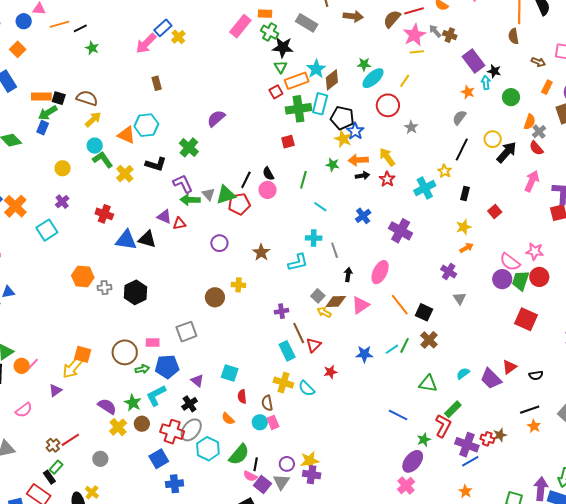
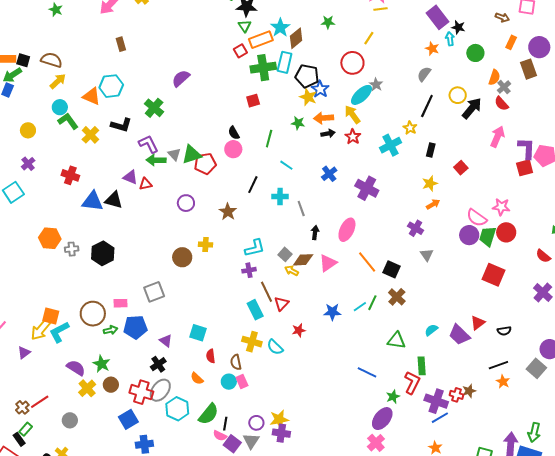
cyan ellipse: (373, 78) -> (361, 95), moved
black line: (246, 180) -> (253, 185), moved
cyan L-shape: (298, 262) -> (255, 248), moved
cyan L-shape: (156, 395) -> (59, 332), moved
green rectangle: (453, 409) -> (422, 366), turned -48

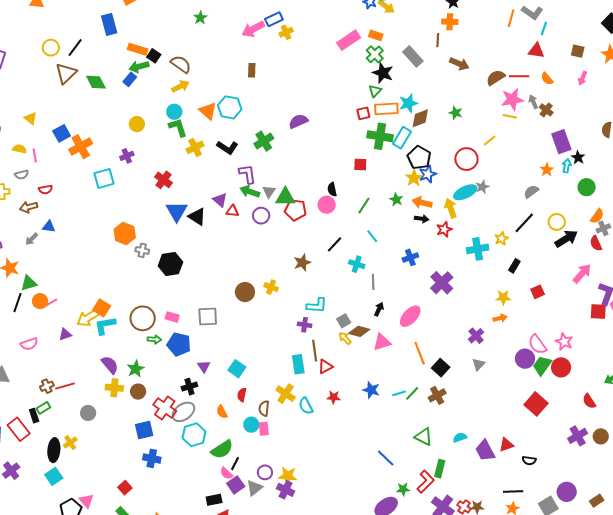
blue triangle: (93, 201) -> (177, 211), turned 35
purple circle: (186, 203) -> (261, 216), moved
yellow cross: (87, 388) -> (114, 388), turned 30

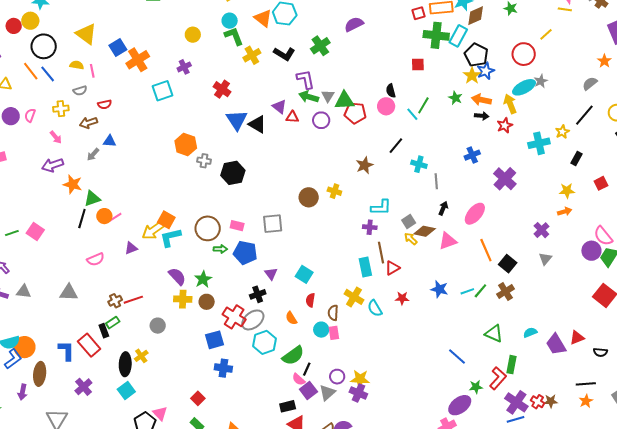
yellow triangle: (30, 118) -> (86, 34), size x1.6
cyan line: (372, 236) -> (412, 114), moved

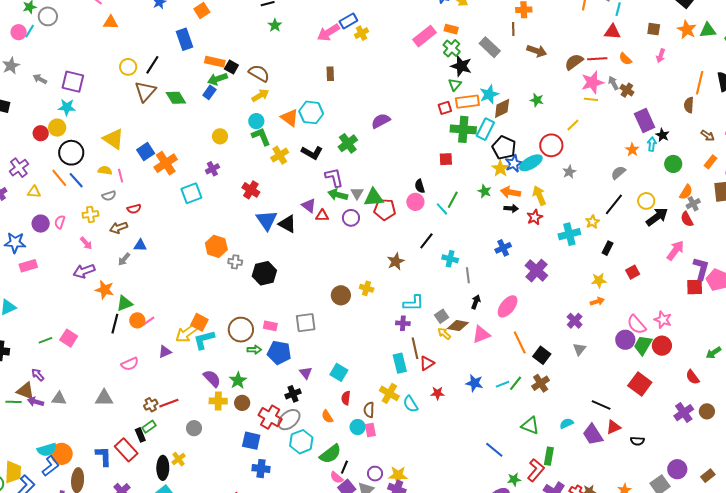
cyan ellipse: (524, 87) -> (531, 163), moved
blue square: (214, 340) -> (251, 441), turned 30
black line: (586, 384) -> (601, 405), moved, turned 30

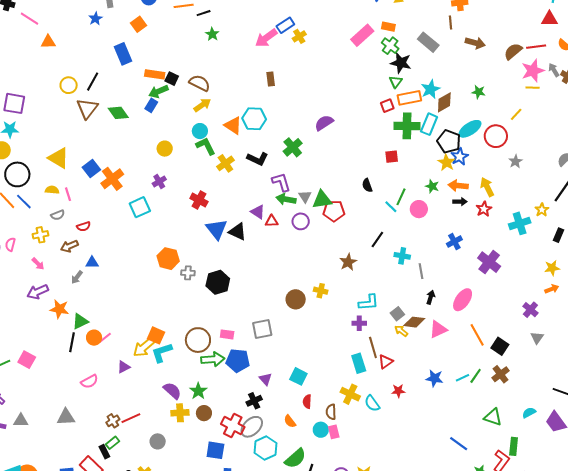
cyan ellipse: (531, 163) -> (470, 129), moved
pink circle: (415, 202) -> (419, 209), moved
green arrow: (254, 350) -> (213, 359), size x1.6

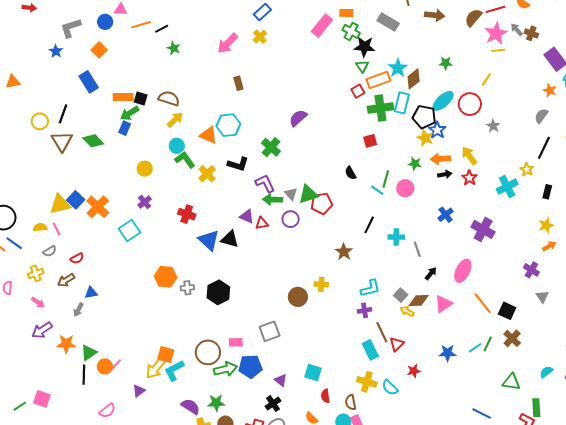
blue rectangle: (285, 25) -> (262, 12), moved
yellow triangle: (59, 158) -> (60, 204), moved, turned -35
black arrow: (431, 297) -> (431, 273), turned 32
green star: (198, 391) -> (216, 403), turned -30

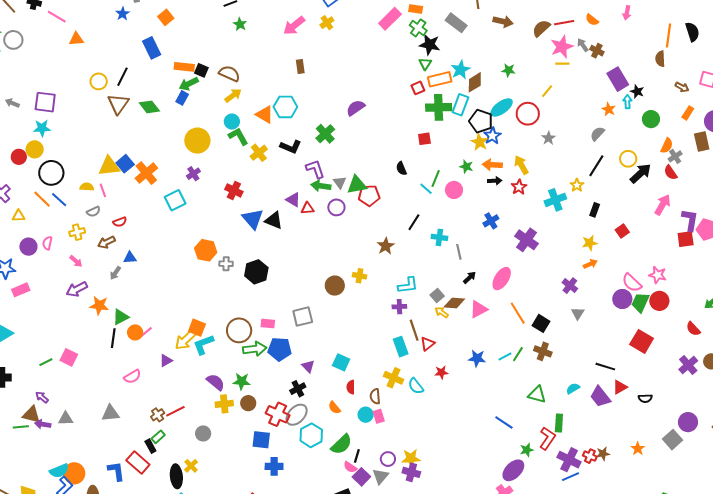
yellow circle: (145, 169) -> (197, 141), size x1.6
brown cross: (512, 338) -> (543, 351), turned -30

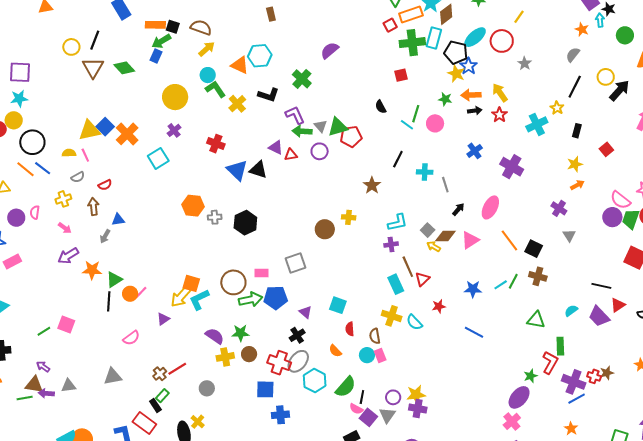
brown arrow: (106, 242) -> (93, 206), turned 114
blue line: (504, 423) -> (474, 332), moved

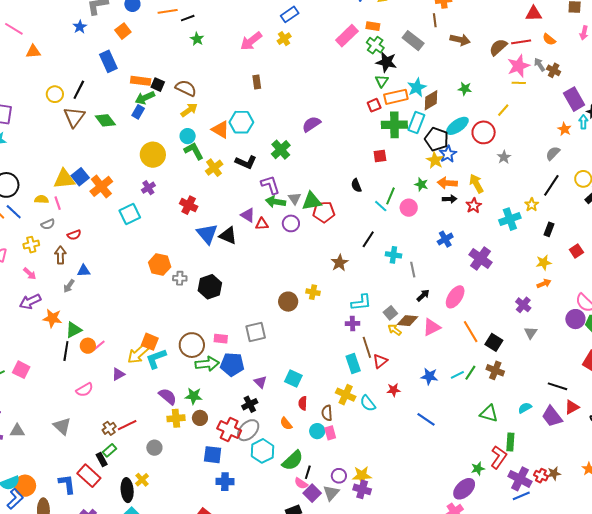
gray triangle: (113, 376) -> (62, 426), turned 48

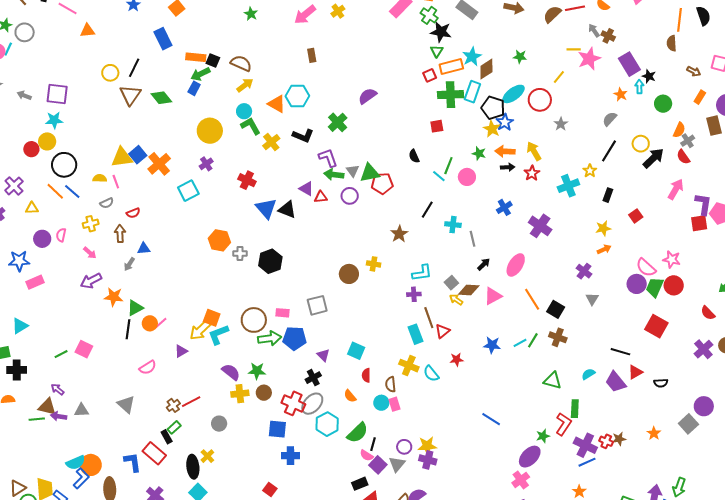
pink star: (518, 66) -> (589, 59), moved
blue line: (426, 419) -> (491, 419), moved

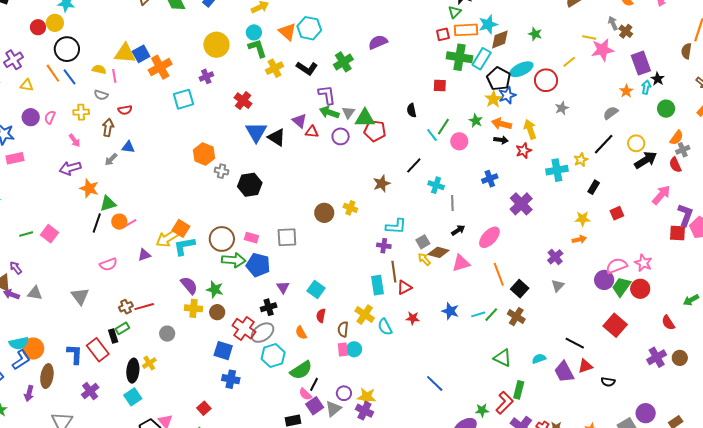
gray semicircle: (107, 203) -> (101, 95), turned 32
pink semicircle: (646, 268) -> (617, 266), turned 105
cyan circle: (381, 403) -> (354, 349), moved

